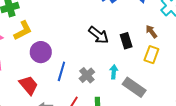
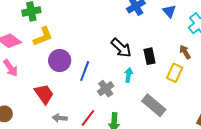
brown arrow: (151, 32) -> (185, 52), moved
blue line: (61, 71) -> (85, 71), moved
cyan arrow: (114, 72) -> (129, 75), moved

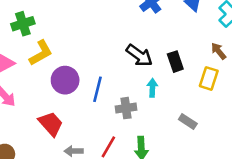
gray cross: (106, 89) -> (126, 108), turned 35
gray rectangle: (154, 105) -> (188, 122), size x0.6

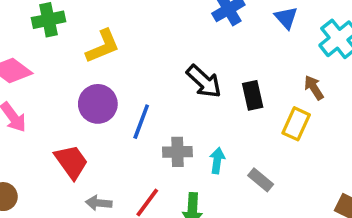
yellow L-shape: (41, 53) -> (103, 46), moved
cyan arrow: (152, 88) -> (217, 161), moved

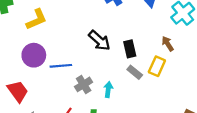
blue line: (141, 122) -> (61, 66), turned 65
gray cross: (177, 152) -> (84, 84), turned -30
gray rectangle: (261, 180) -> (135, 72), moved

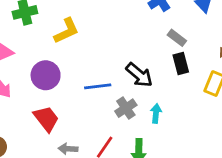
black arrow: (99, 41) -> (139, 75), moved
purple circle: (34, 55) -> (46, 75), moved
gray rectangle: (135, 72) -> (177, 38), moved

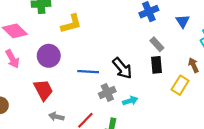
cyan arrow: (156, 113) -> (130, 101), turned 56

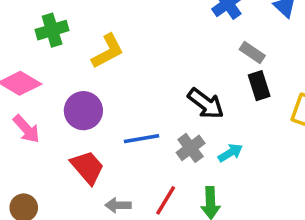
blue line: (88, 72) -> (142, 139), moved

